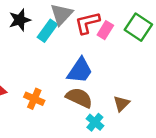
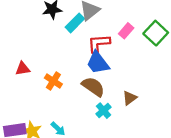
red L-shape: (87, 23) -> (99, 43), moved
blue trapezoid: (80, 71) -> (98, 63), turned 100

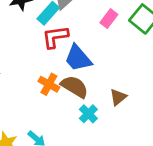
red L-shape: (99, 43) -> (55, 37), moved
orange cross: (53, 81) -> (49, 84), moved

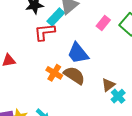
red L-shape: (55, 37) -> (45, 32), moved
cyan cross: (88, 114) -> (118, 96), moved

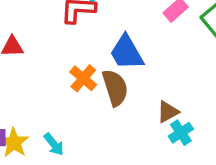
brown semicircle: (74, 75) -> (115, 88), turned 30

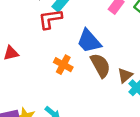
brown semicircle: (115, 88) -> (100, 65), moved

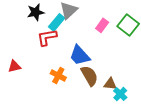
brown triangle: (125, 75) -> (110, 84), turned 48

